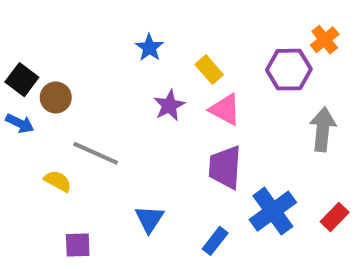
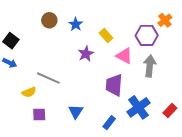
brown circle: (56, 97) -> (49, 20), moved
pink triangle: (225, 109) -> (124, 56), moved
gray arrow: (323, 129) -> (150, 66), moved
yellow semicircle: (58, 181) -> (29, 92), turned 128
purple square: (78, 245) -> (39, 115), moved

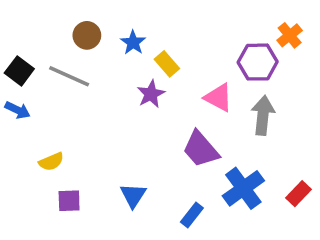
yellow rectangle: (106, 35) -> (167, 64), moved
gray line: (48, 78) -> (69, 76), moved
purple trapezoid: (114, 85) -> (201, 149), turned -45

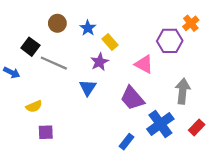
black square: (19, 71) -> (30, 47), moved
gray line: (69, 76) -> (54, 63), moved
gray arrow: (263, 115) -> (183, 91), moved
blue triangle: (133, 195) -> (88, 88), moved

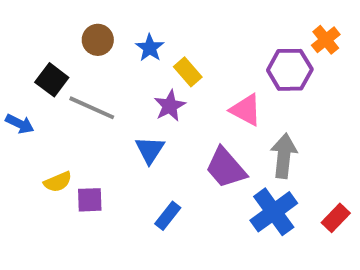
gray arrow: (183, 91) -> (284, 156), moved
purple square: (46, 132) -> (90, 200), moved
blue rectangle: (126, 142) -> (168, 216), moved

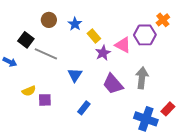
purple star: (170, 106) -> (103, 53), moved
pink triangle: (246, 110) -> (123, 45), moved
blue cross: (274, 212) -> (146, 119), moved, turned -35

